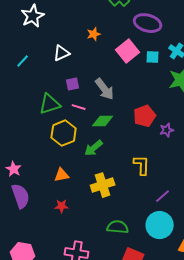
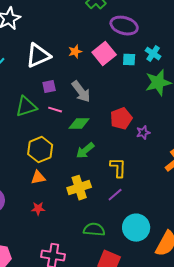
orange star: (94, 34) -> (75, 52), moved
white triangle: (62, 53) -> (38, 56), size x1.5
yellow hexagon: (64, 133) -> (40, 150), moved
green arrow: (94, 148) -> (85, 151), moved
purple line: (163, 196) -> (115, 195), moved

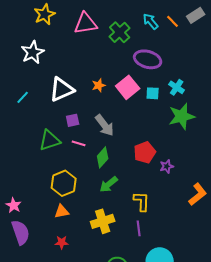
green diamond: (79, 124) -> (103, 157), turned -50
purple line: (115, 195) -> (139, 228), turned -56

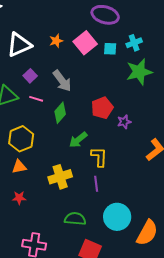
cyan cross: (177, 87) -> (134, 43), turned 35
purple square: (73, 120) -> (30, 76), turned -32
green arrow: (109, 184) -> (78, 140), moved

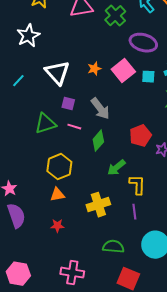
white triangle: (19, 45) -> (57, 73), turned -48
purple square: (30, 76) -> (68, 104), turned -32

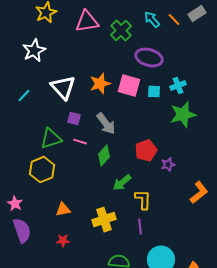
orange star: (94, 69) -> (100, 84), size x1.5
pink square: (123, 71) -> (129, 86), turned -35
yellow hexagon: (59, 167) -> (42, 170), moved

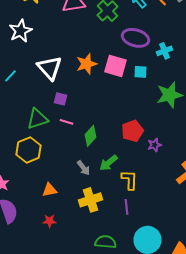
cyan cross: (178, 86) -> (164, 51), moved
gray arrow: (106, 124) -> (84, 168), moved, size x0.7

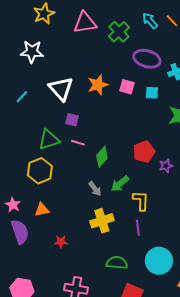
white star: (20, 31) -> (32, 52), turned 30
pink square: (116, 66) -> (127, 87), size x0.7
orange triangle: (50, 190) -> (42, 210), moved

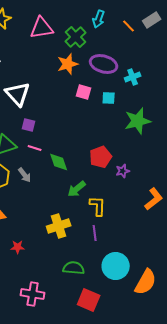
cyan arrow: (150, 21) -> (99, 19), moved, turned -120
orange star: (98, 85) -> (68, 64), moved
green diamond: (102, 157) -> (59, 162), turned -60
gray arrow: (95, 189) -> (25, 175), moved

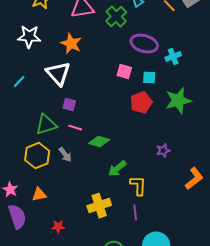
orange star: (68, 64) -> (71, 44), moved, turned -30
red pentagon: (101, 157) -> (141, 103), moved
green diamond: (59, 162) -> (99, 142), turned -55

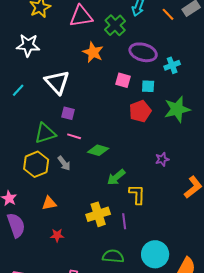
orange star: (71, 44) -> (93, 52), moved
orange triangle: (39, 195) -> (49, 203), moved
purple line: (135, 213) -> (124, 221), moved

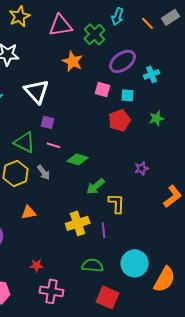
purple ellipse: (143, 52) -> (123, 61), turned -52
green star: (177, 109) -> (157, 118), size x0.6
green triangle: (45, 133) -> (25, 142), turned 45
red star: (57, 235) -> (37, 265), moved

